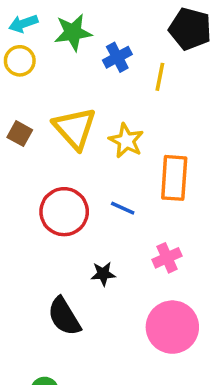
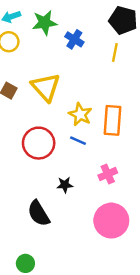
blue cross: (117, 57) -> (74, 39), turned -30
yellow line: (160, 77) -> (115, 52), moved
yellow star: (126, 141) -> (80, 114), moved

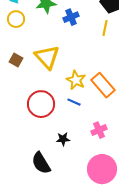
blue cross: (74, 39) -> (71, 17), turned 35
orange rectangle: (112, 120) -> (103, 85), turned -45

